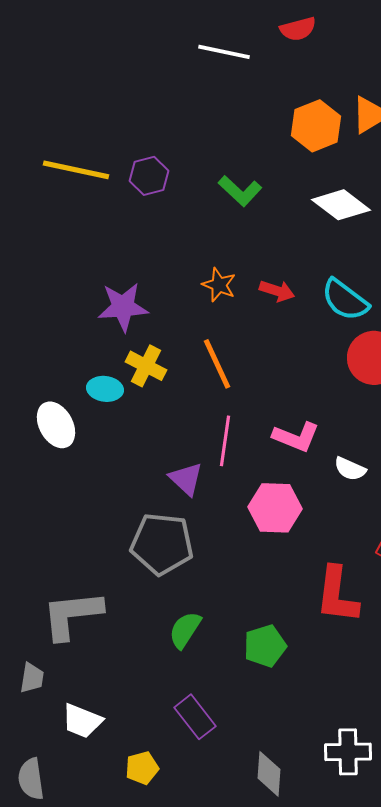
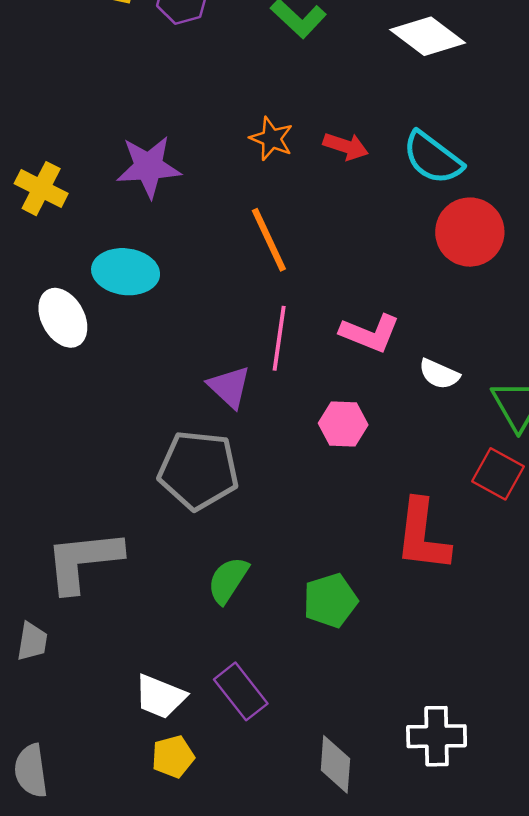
yellow cross: (146, 366) -> (41, 189), moved
cyan ellipse: (105, 389) -> (126, 272), size x1.4
pink hexagon: (275, 508) -> (343, 424), size x0.7
white trapezoid: (82, 721) -> (160, 697), moved

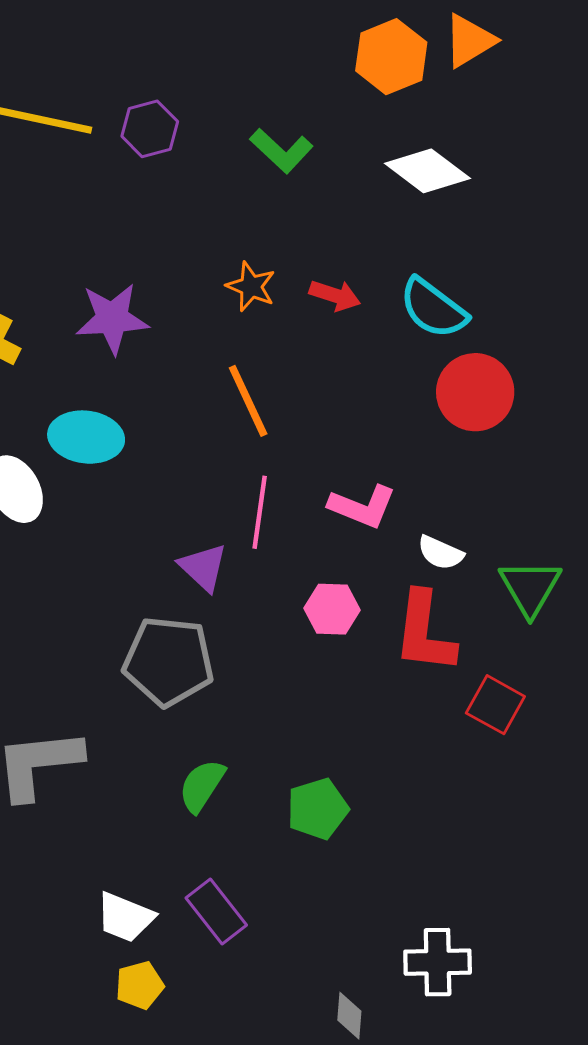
red square: (498, 474) -> (495, 705), moved
red L-shape: (422, 535) -> (425, 632), moved
gray diamond: (335, 764) -> (349, 1016), moved, size x0.7

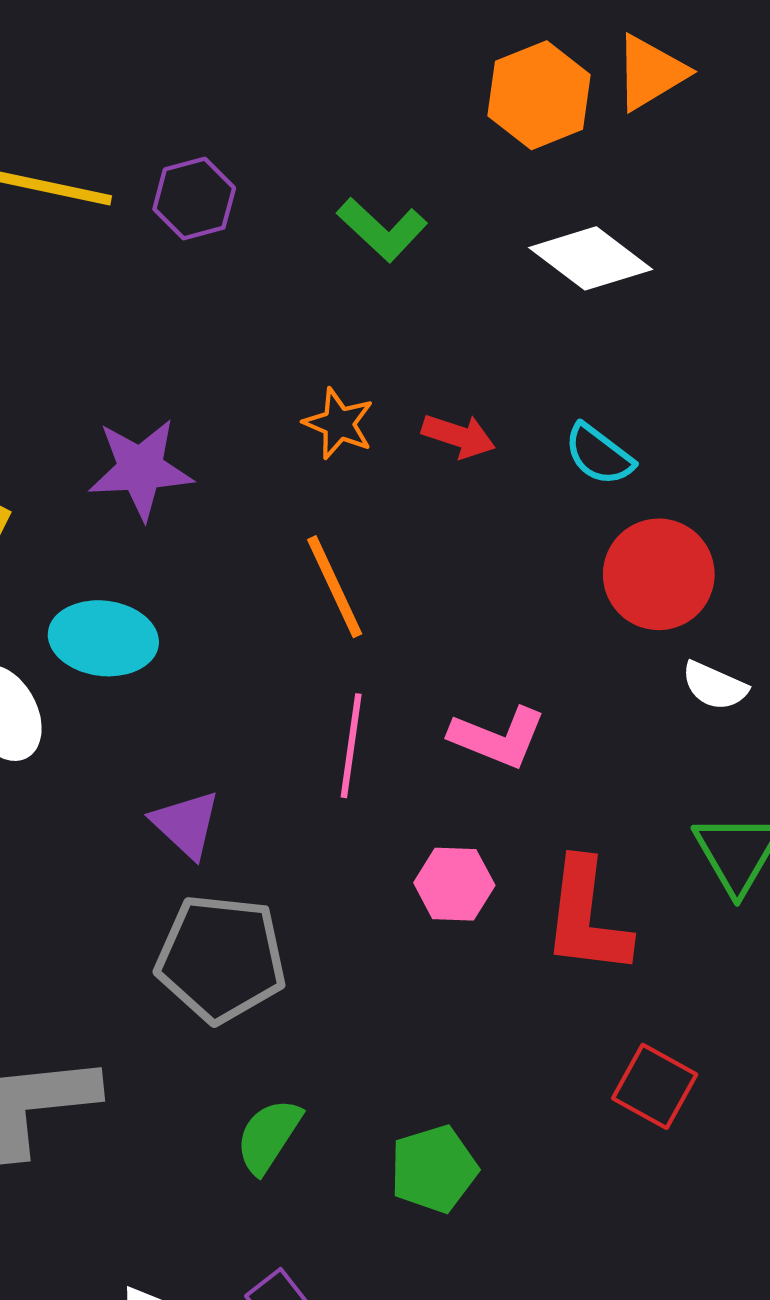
cyan semicircle: (433, 308) -> (599, 455), size x0.7
white semicircle: (440, 553) -> (715, 686), moved
purple triangle: (203, 567) -> (186, 824), moved
red square: (495, 705) -> (655, 1086), moved

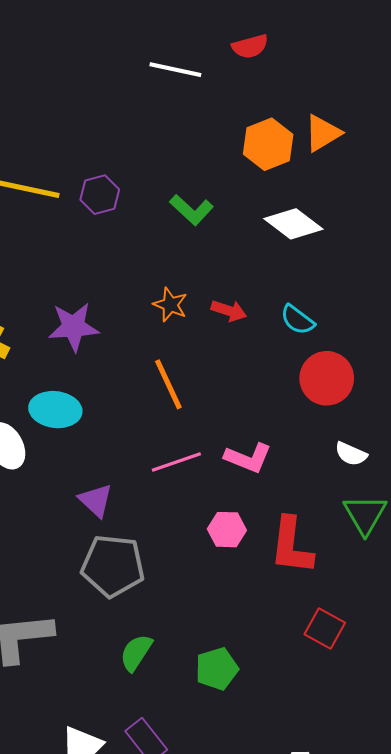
white semicircle: (715, 686) -> (351, 454), moved
pink line: (351, 746) -> (176, 462), turned 63

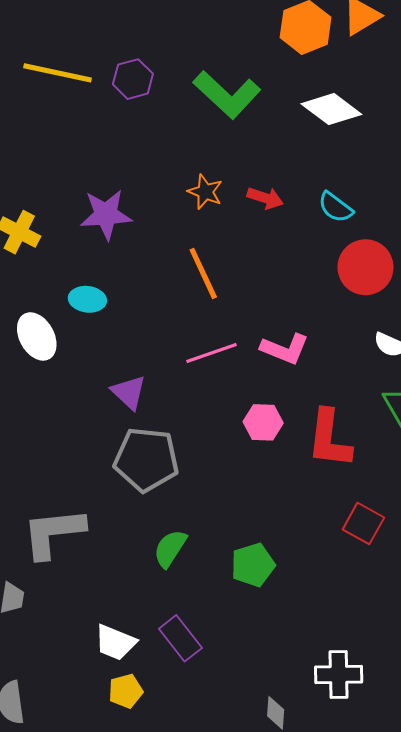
green L-shape: (192, 210) -> (227, 95), size x1.5
cyan ellipse: (55, 410) -> (87, 299), size x0.7

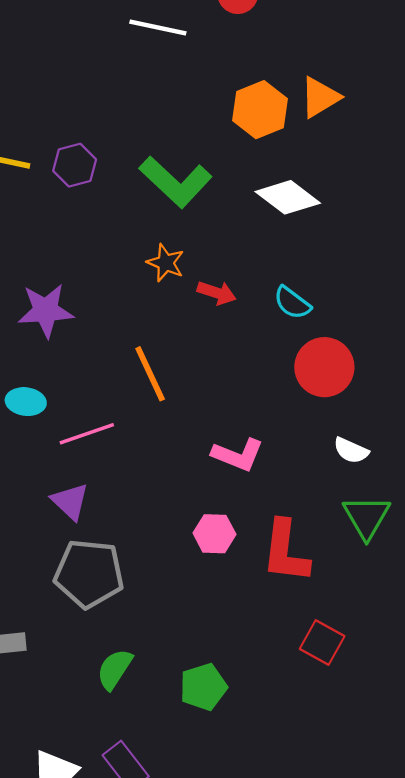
orange star: (205, 192) -> (166, 263), moved
pink line: (211, 353) -> (87, 434), moved

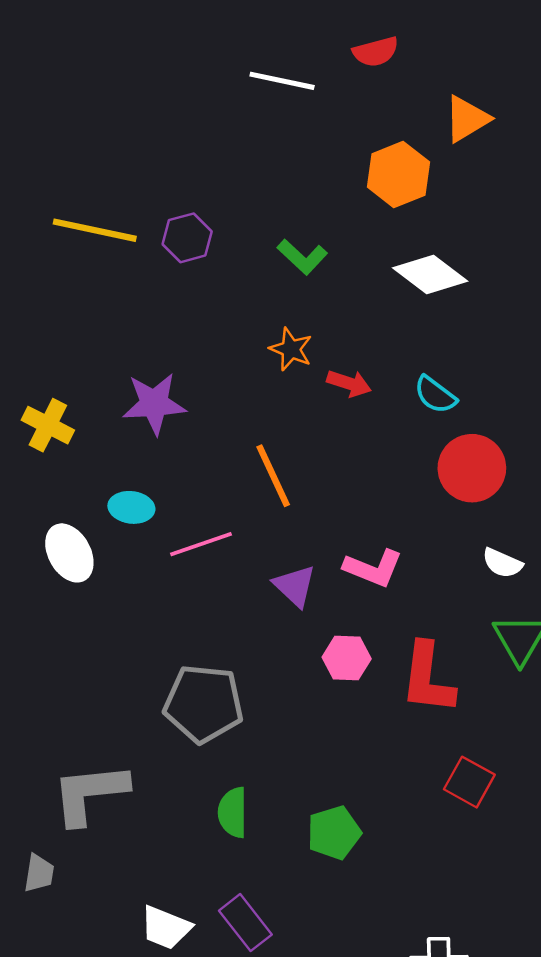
orange triangle: (320, 97) -> (467, 119), moved
green L-shape: (176, 182) -> (302, 257), size x0.6
purple triangle: (70, 501) -> (295, 586), moved
green semicircle: (115, 669) -> (233, 812), turned -33

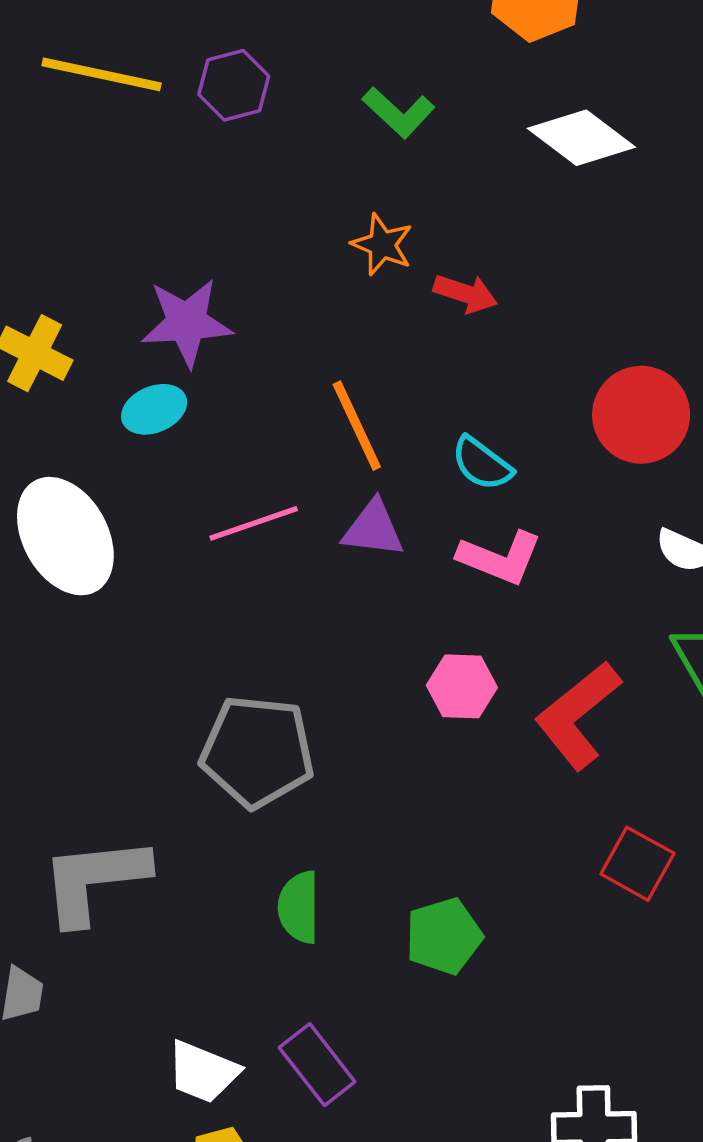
cyan semicircle: (435, 395) -> (482, 464), moved
cyan ellipse: (131, 507) -> (154, 409), moved, turned -30
white ellipse: (69, 553) -> (65, 536), size x1.4
purple triangle: (295, 586) -> (373, 529), moved, turned -36
red L-shape: (428, 678) -> (578, 715), turned 44

